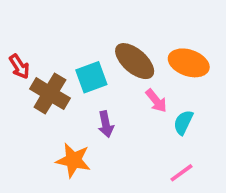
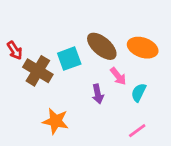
purple arrow: (106, 124) -> (98, 94), moved

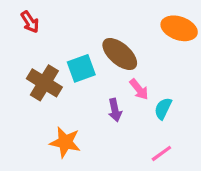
orange ellipse: (143, 48) -> (179, 28), moved
red arrow: (15, 50) -> (30, 22), moved

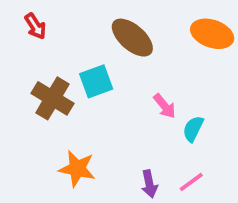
brown ellipse: (120, 54) -> (132, 38), moved
purple arrow: (115, 110) -> (149, 184), moved

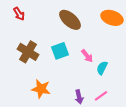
cyan square: (96, 81) -> (60, 51), moved

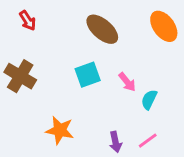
orange ellipse: (112, 18) -> (164, 26), turned 35
brown cross: (28, 52) -> (20, 76), moved

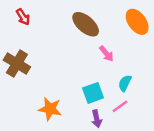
cyan square: (88, 75) -> (93, 93), moved
pink arrow: (127, 82) -> (106, 54), moved
pink line: (148, 141) -> (120, 106), moved

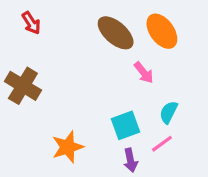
orange ellipse: (137, 22) -> (162, 31), moved
orange star: (50, 109) -> (68, 147), turned -30

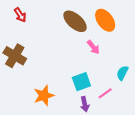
cyan semicircle: (169, 112) -> (122, 73), moved

